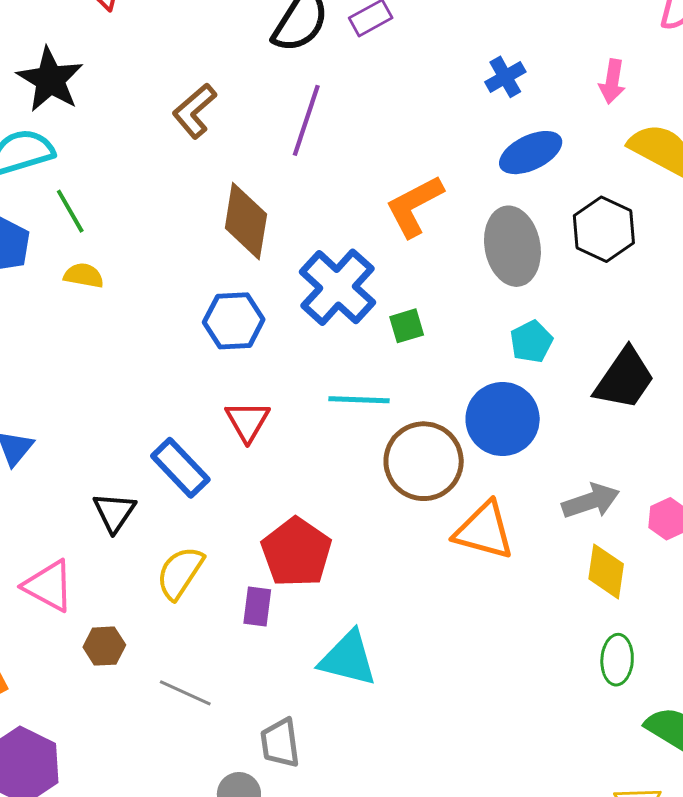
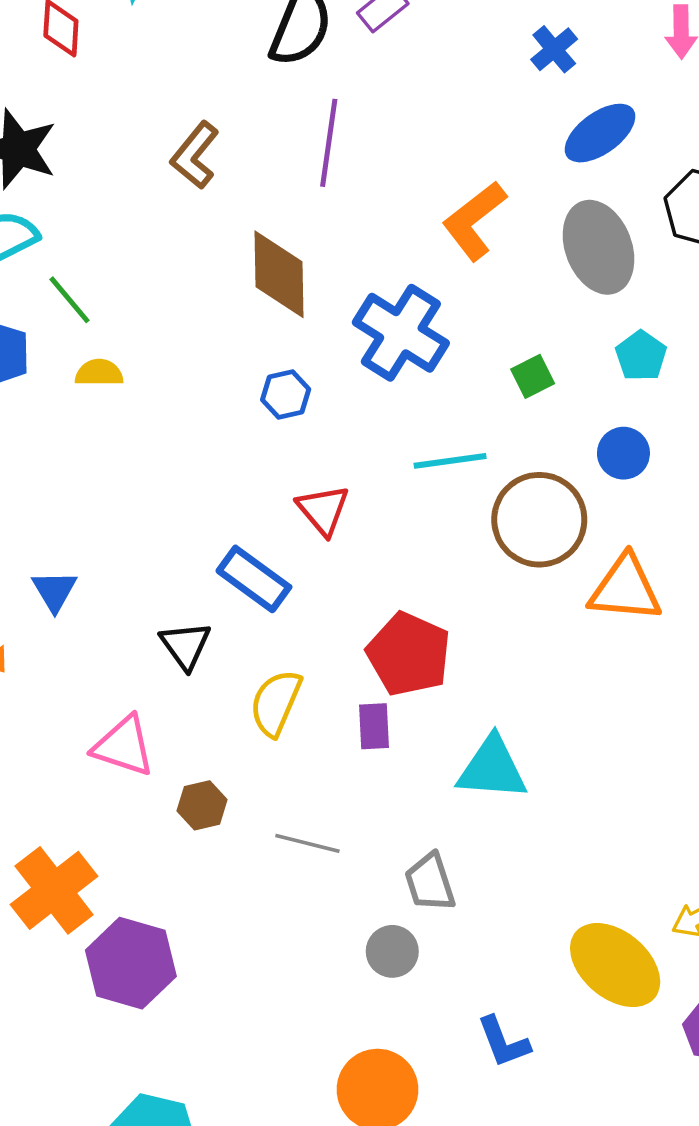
blue hexagon: (234, 321) -> (286, 394), size x0.7
green square: (407, 326) -> (533, 376), moved
blue circle: (503, 419) -> (623, 453), size x0.6

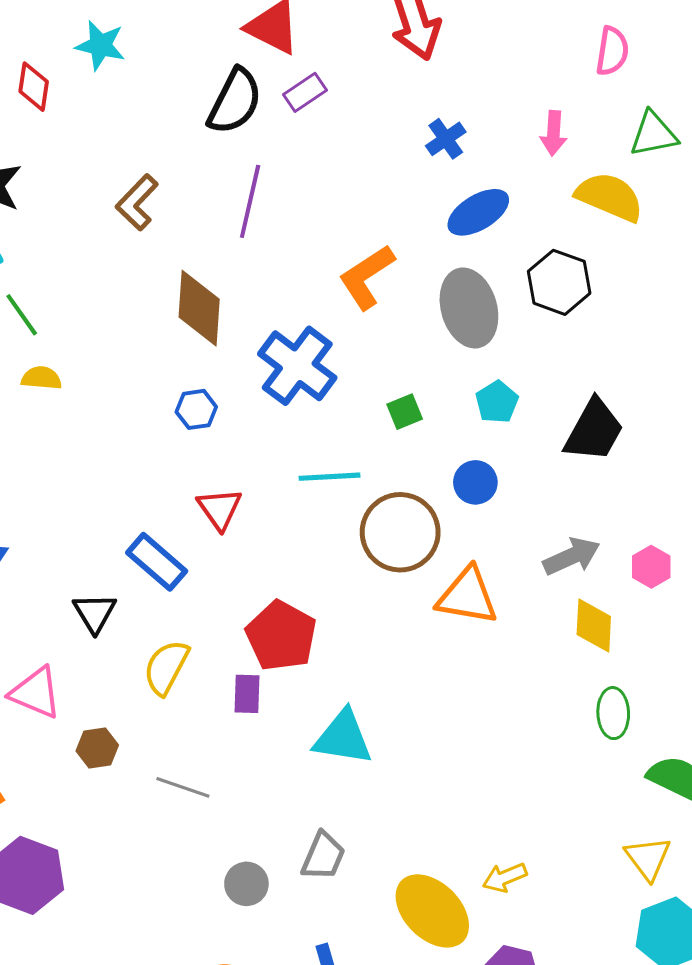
gray trapezoid: (430, 882) -> (323, 856), moved, turned -144

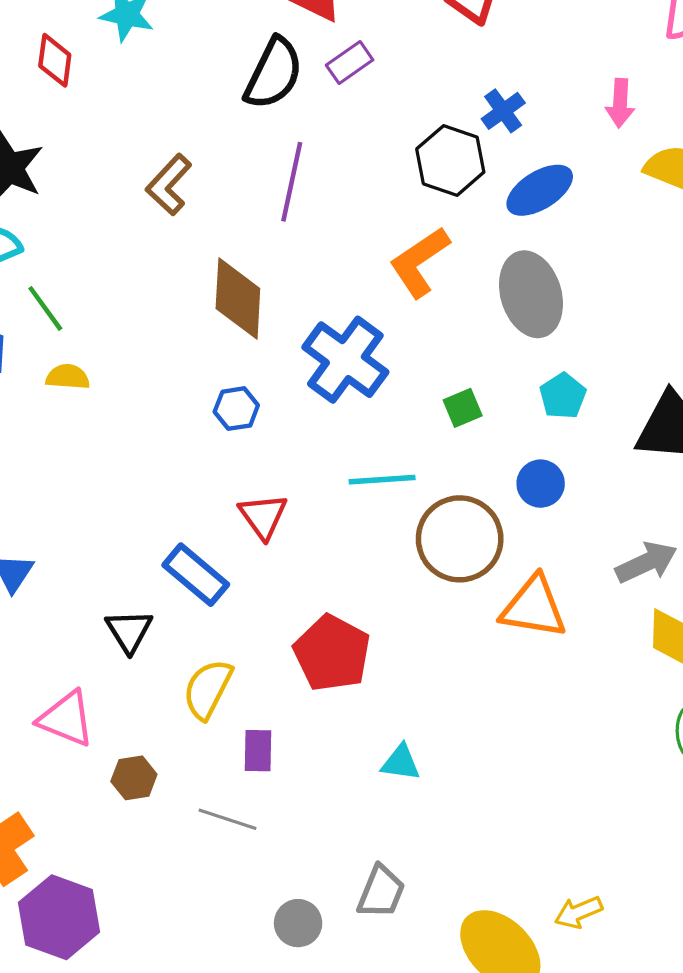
black hexagon: (559, 282) -> (450, 161), moved
purple rectangle: (247, 694) -> (258, 751), moved
cyan triangle: (343, 737) -> (401, 763), size x0.6

